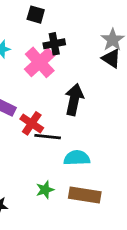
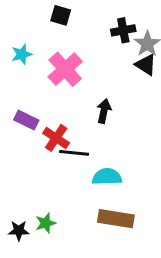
black cross: (54, 44) -> (123, 30), moved
black arrow: (74, 100) -> (104, 111), size x0.7
green star: (45, 190) -> (46, 223), moved

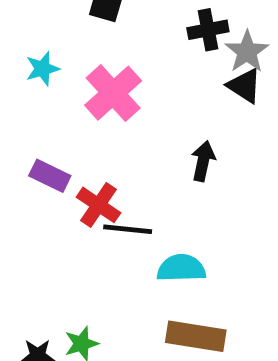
black arrow: (104, 111) -> (203, 161), moved

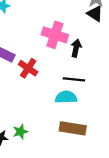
pink cross: (113, 93) -> (55, 35), moved, turned -30
black line: (128, 229) -> (74, 79), moved

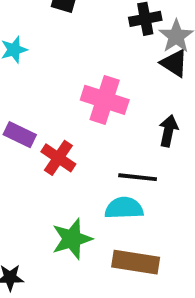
black arrow: (76, 48) -> (168, 131), moved
green star: (20, 132) -> (72, 239), moved, size x1.5

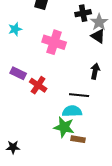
pink cross: (105, 100) -> (54, 42), moved
green star: (72, 239) -> (64, 127), moved, turned 30
brown rectangle: (136, 262) -> (78, 139), size x0.6

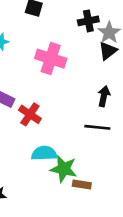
black triangle: (98, 36) -> (108, 51), turned 49
black line: (79, 95) -> (97, 127), moved
cyan semicircle: (72, 111) -> (44, 153), moved

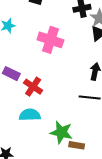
cyan semicircle: (44, 153) -> (30, 115), moved

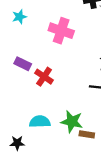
cyan semicircle: (30, 115) -> (40, 122), moved

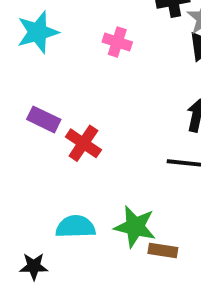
cyan star: (19, 17) -> (38, 32), size x1.5
pink cross: (61, 31) -> (117, 42), moved, size x0.6

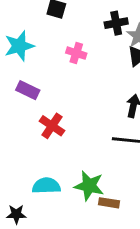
purple rectangle: (44, 119) -> (28, 90), moved

